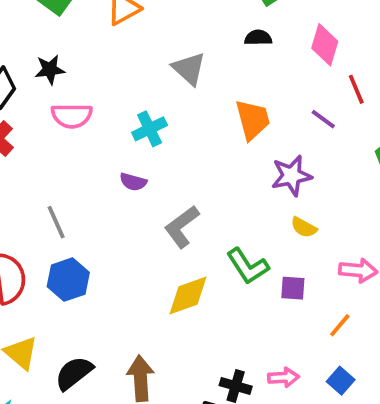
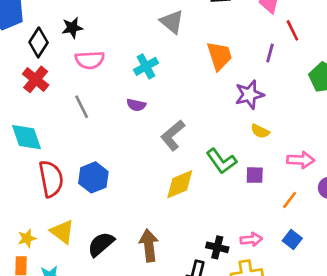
purple line: (323, 119) -> (270, 53), turned 72
gray line: (56, 222) -> (82, 107), moved

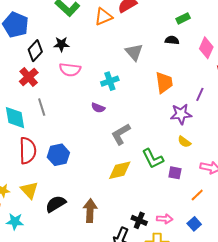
purple line: (270, 53) -> (200, 94), moved
gray line: (82, 107) -> (42, 107), moved

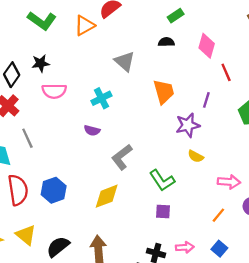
yellow diamond: (120, 170) -> (107, 196), moved
purple square: (175, 173) -> (163, 211), moved

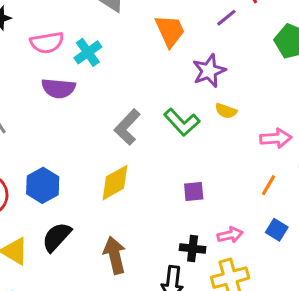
pink semicircle: (54, 91) -> (47, 43), moved
purple line: (206, 100) -> (226, 18), moved, turned 42
purple semicircle: (92, 130) -> (58, 88), moved, size x1.5
green L-shape: (162, 180) -> (182, 122), moved
black semicircle: (58, 247) -> (57, 237), moved

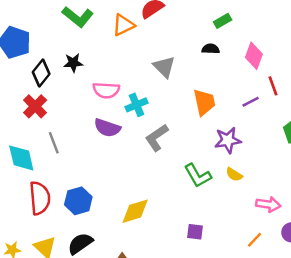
gray L-shape: (127, 127) -> (157, 138), moved

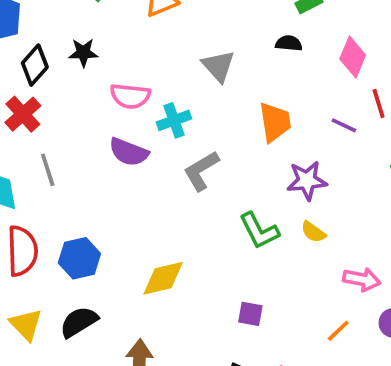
purple line: (251, 102) -> (344, 125), turned 49

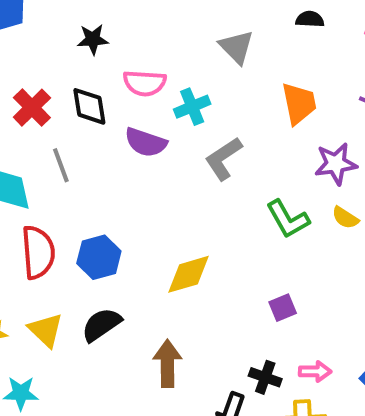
black diamond: (35, 65) -> (89, 106), moved, turned -48
purple square: (250, 314) -> (283, 308), turned -30

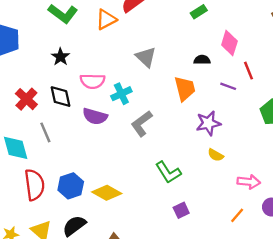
black semicircle: (310, 19) -> (202, 60), moved
black star: (93, 39) -> (60, 57), turned -30
green L-shape: (288, 219) -> (168, 172), moved
yellow diamond: (188, 274) -> (107, 193), moved, turned 48

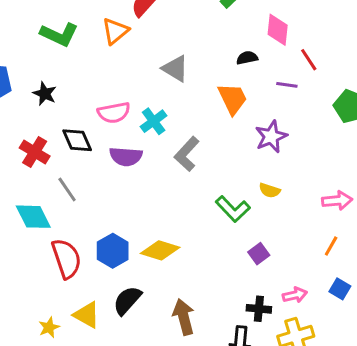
black star: (60, 57) -> (45, 94), moved
yellow semicircle: (216, 155) -> (270, 190), moved

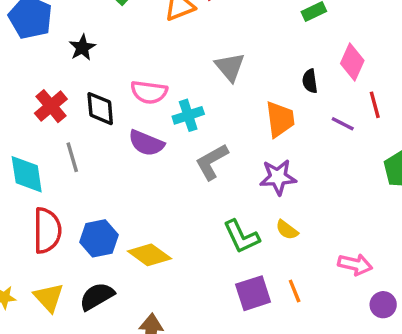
black semicircle: (247, 58) -> (310, 81), turned -105
purple star: (271, 137) -> (278, 177), moved
orange line: (331, 246) -> (295, 291), moved, turned -70
purple square: (259, 254) -> (253, 293), size x1.5

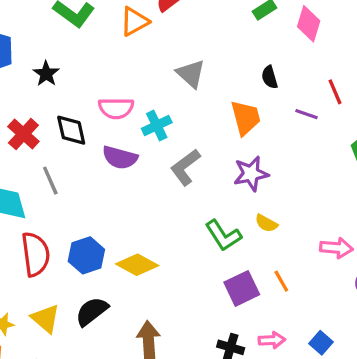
pink diamond: (352, 62) -> (309, 24), moved

